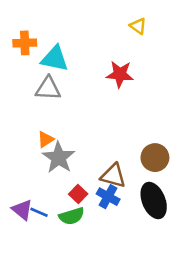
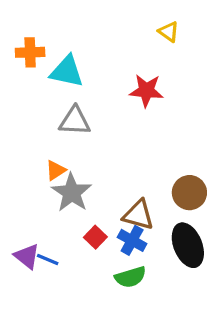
gray triangle: (48, 89) -> (75, 121), moved
green semicircle: (72, 216) -> (130, 277), moved

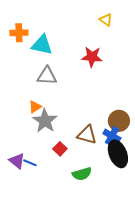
blue cross: (132, 240) -> (112, 136), moved

